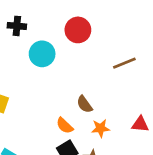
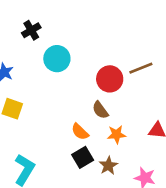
black cross: (17, 26) -> (31, 30), turned -36
red circle: (78, 30) -> (110, 79), moved

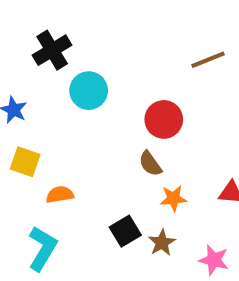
black cross: (31, 30) -> (52, 50), size x1.4
brown line: (141, 68) -> (208, 60), moved
orange semicircle: (80, 132) -> (60, 195), moved, turned 126

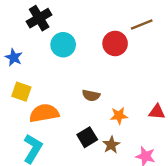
red circle: (164, 119) -> (115, 43), moved
brown semicircle: (150, 164) -> (91, 95), moved, turned -42
orange semicircle: (60, 195) -> (44, 113), size x1.6

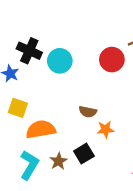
black cross: (39, 18) -> (29, 51), moved, turned -35
orange star: (119, 116) -> (106, 129), moved
brown star: (111, 145) -> (59, 161), moved

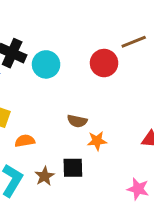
orange semicircle: (41, 129) -> (25, 141), size x0.6
black square: (84, 154) -> (73, 168), turned 30

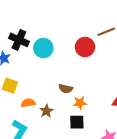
black square: (73, 168) -> (77, 122), moved
brown star: (45, 176) -> (46, 111), moved

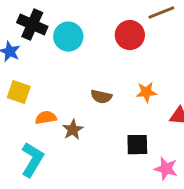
orange star: (80, 103) -> (146, 92), moved
black square: (77, 122) -> (137, 145), moved

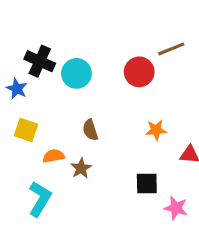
brown semicircle: (101, 97) -> (90, 130), moved, turned 60

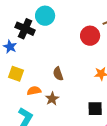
cyan circle: (76, 73) -> (45, 16), moved

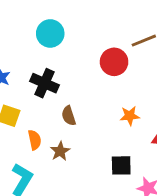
black cross: (25, 29) -> (45, 83), moved
orange semicircle: (34, 91) -> (35, 140), turned 88

